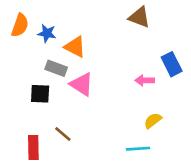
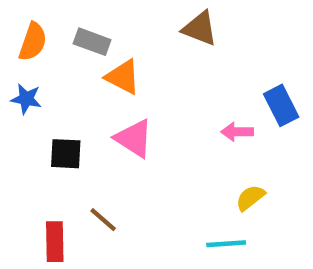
brown triangle: (139, 17) -> (200, 28), moved
blue star: (47, 33) -> (26, 99), moved
gray rectangle: (56, 68) -> (92, 42), moved

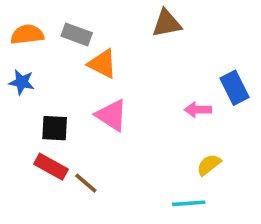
brown triangle: (200, 28) -> (167, 23), turned -32
orange semicircle: (33, 42) -> (27, 34), turned -116
red rectangle: (55, 242) -> (51, 167), moved, turned -60

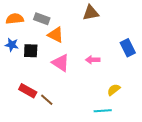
pink arrow: (198, 110) -> (93, 60), moved
black square: (55, 128) -> (31, 51), moved

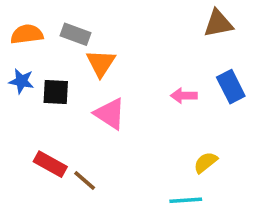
brown triangle: (91, 13) -> (218, 23), moved
orange triangle: (56, 35) -> (101, 63), turned 36
pink arrow: (93, 60) -> (184, 96), moved

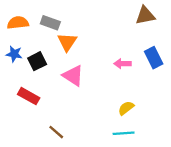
black square: (56, 92) -> (37, 61), turned -30
yellow semicircle: (206, 162) -> (126, 108), moved
red rectangle: (50, 164) -> (29, 96), moved
brown line: (85, 180) -> (56, 132), moved

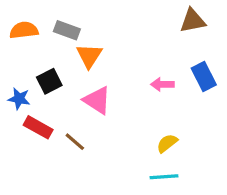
blue star: (14, 54) -> (19, 99), moved
brown line: (56, 132) -> (75, 142), moved

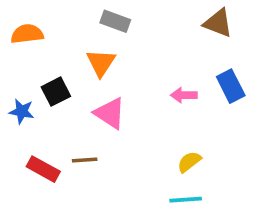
brown triangle: (193, 21) -> (218, 23), turned 32
gray rectangle: (67, 30) -> (115, 21), moved
red rectangle: (38, 127) -> (43, 169), moved
brown line: (75, 142) -> (85, 160), turned -45

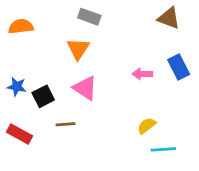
black square: (56, 92) -> (43, 96), moved
red rectangle: (43, 169) -> (19, 134), moved
cyan line: (186, 200) -> (163, 149), moved

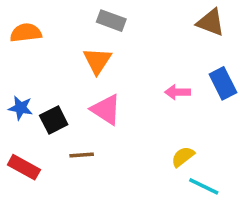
cyan line: (163, 149) -> (204, 186), turned 30

